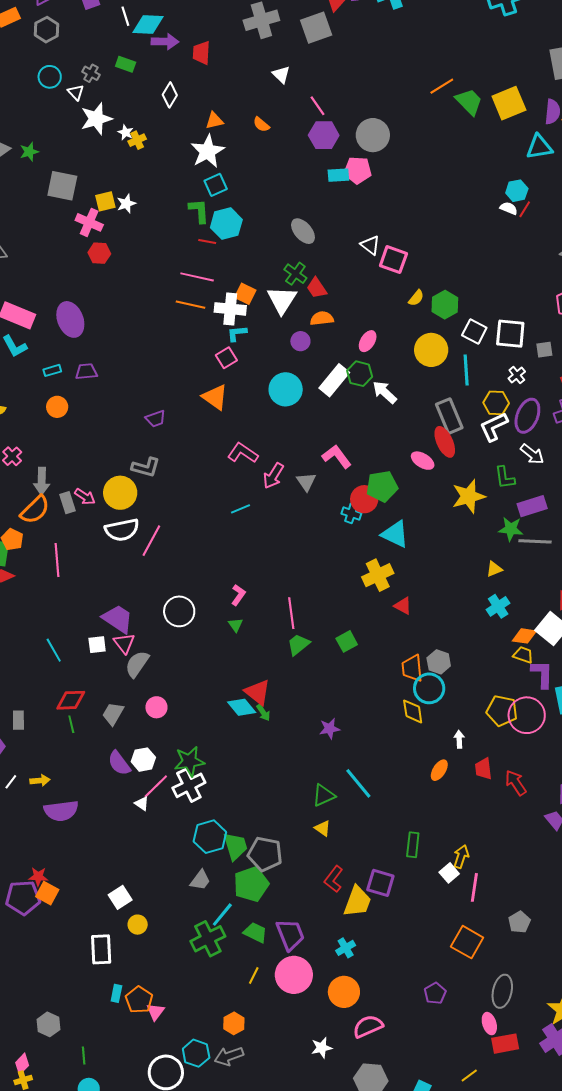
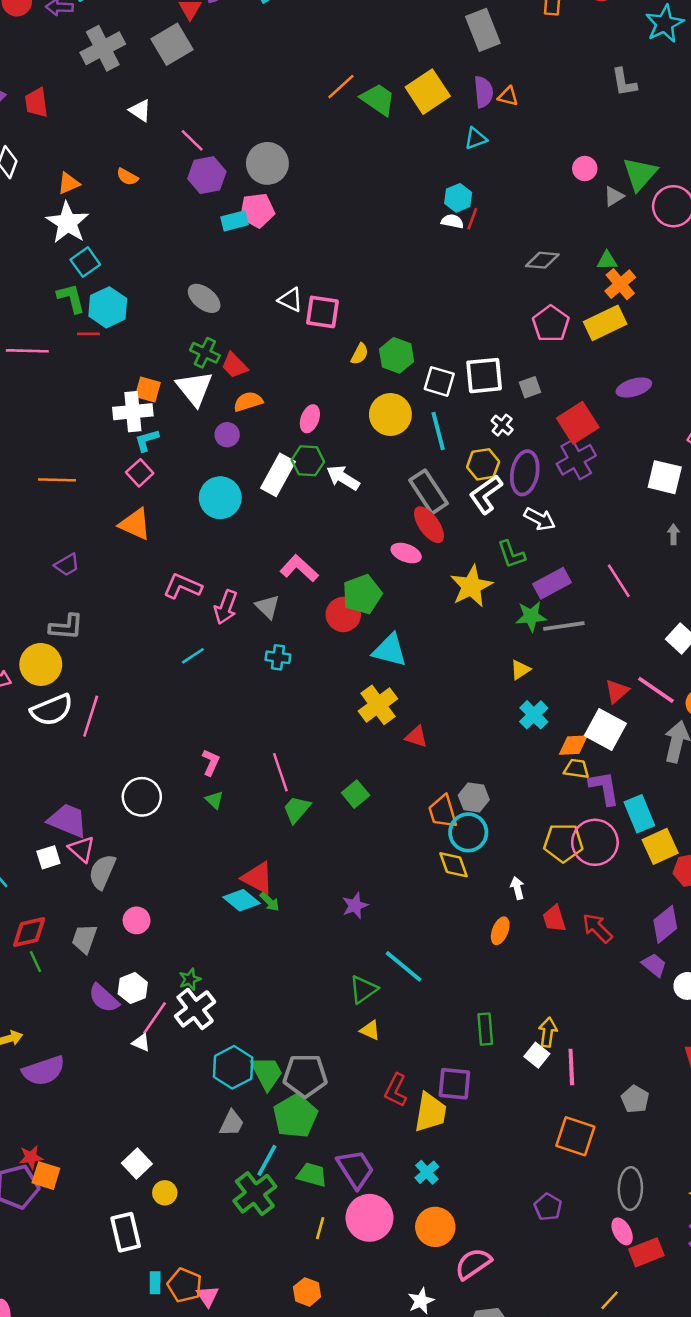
cyan triangle: (539, 147) -> (476, 139), size x0.7
pink line: (197, 277) -> (27, 351), moved
orange line: (190, 305) -> (57, 480), moved
cyan cross: (351, 513) -> (278, 657), moved
green star: (189, 761) -> (190, 979), size x0.6

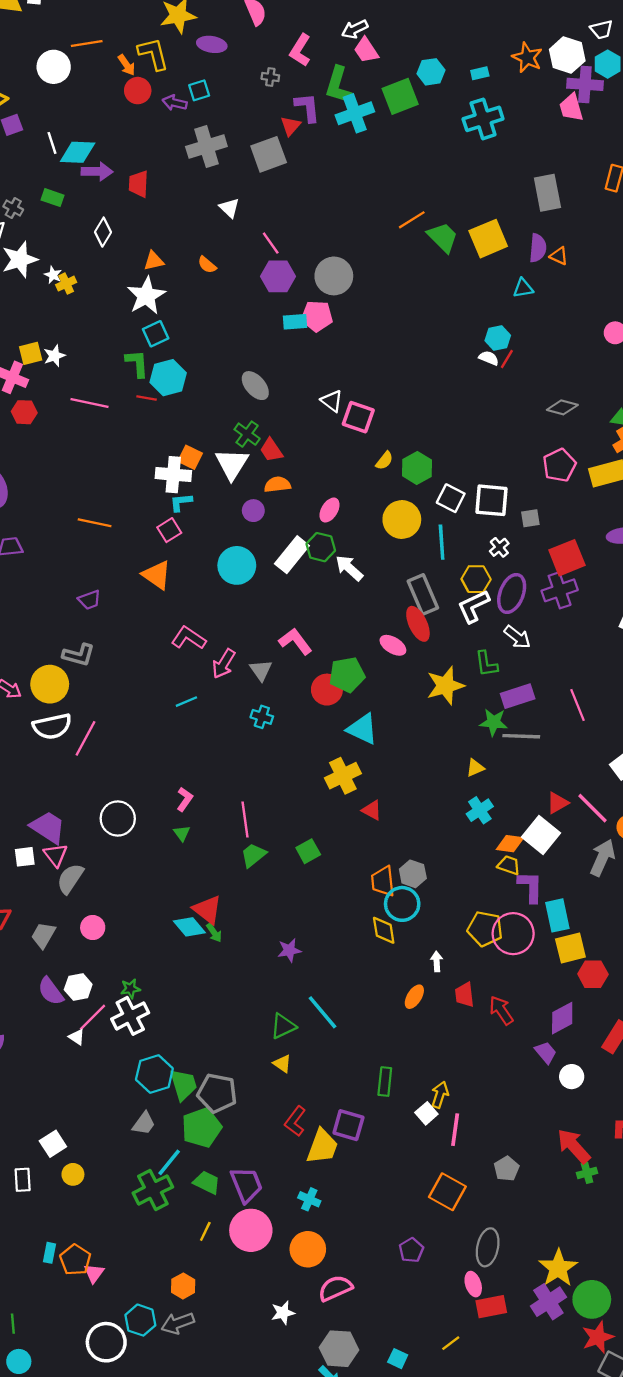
cyan cross: (427, 1172) -> (309, 1199), turned -35
white rectangle: (126, 1232) -> (23, 1180), moved, size x0.7

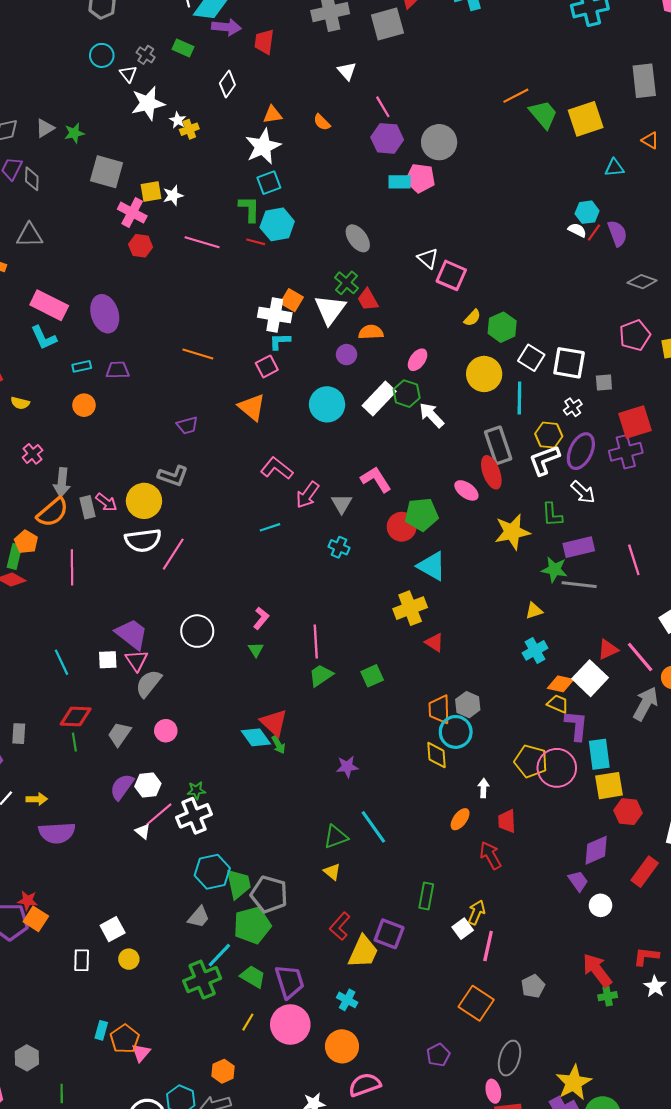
purple semicircle: (538, 248) -> (617, 233), moved, turned -30
purple semicircle: (51, 991) -> (122, 787), turned 68
red arrow: (501, 1010) -> (491, 855), moved

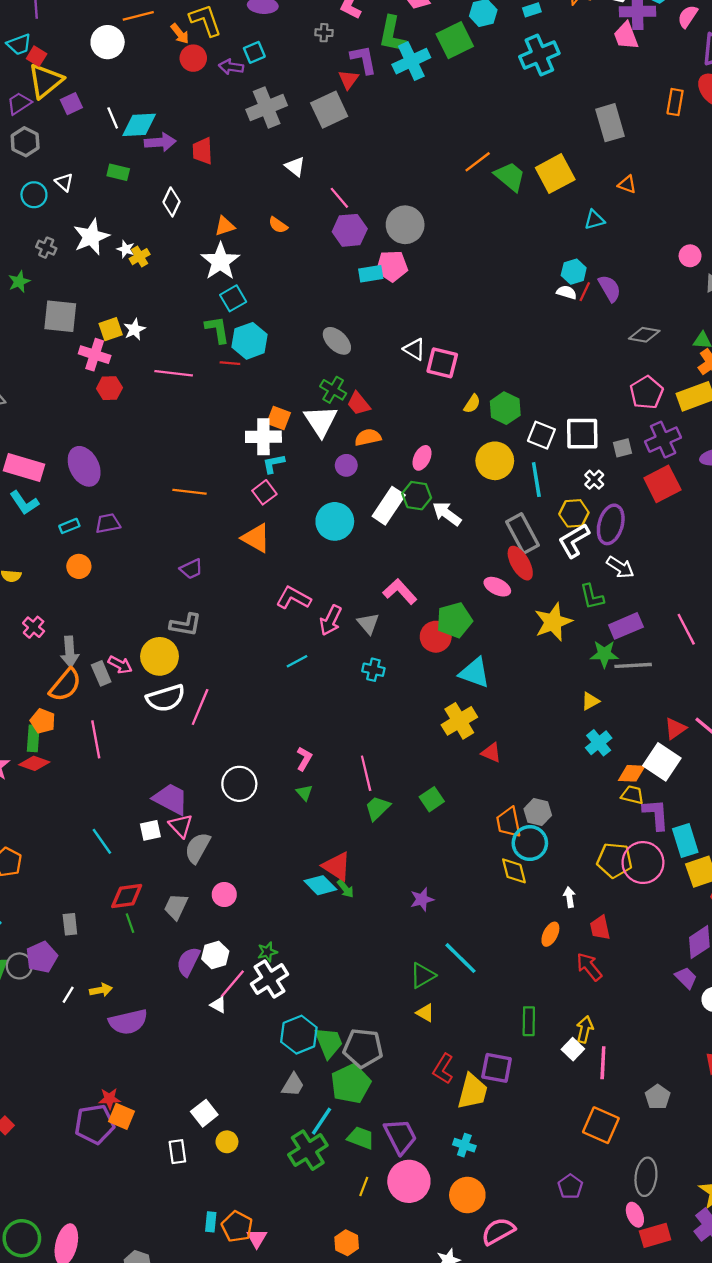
gray cross: (146, 55) -> (46, 248), moved
white triangle: (128, 74) -> (64, 182), moved
purple cross: (626, 452) -> (663, 440), moved

